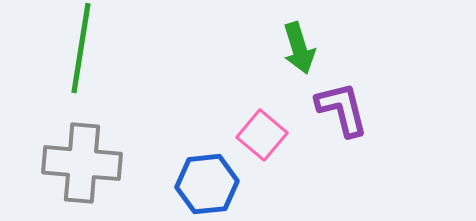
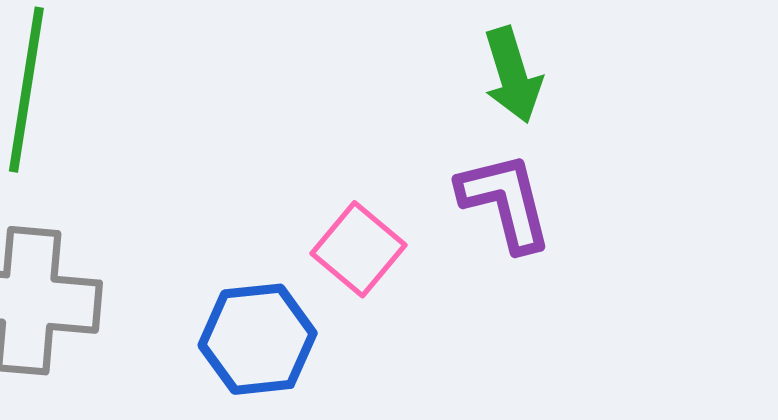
green arrow: (299, 48) -> (513, 75), moved

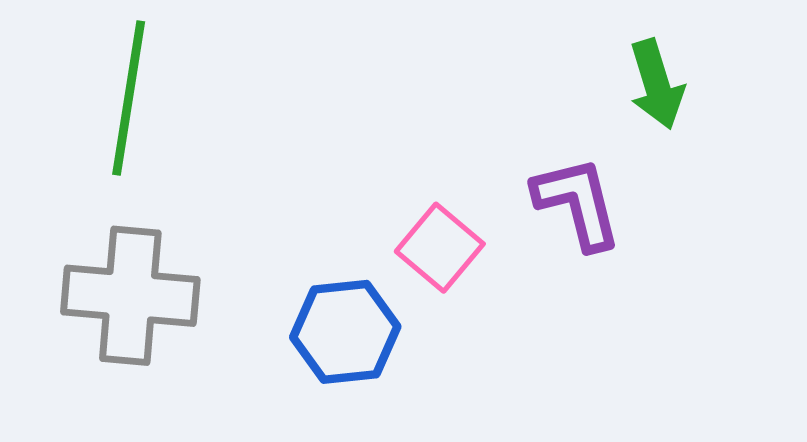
green arrow: (513, 75) -> (656, 84), moved

